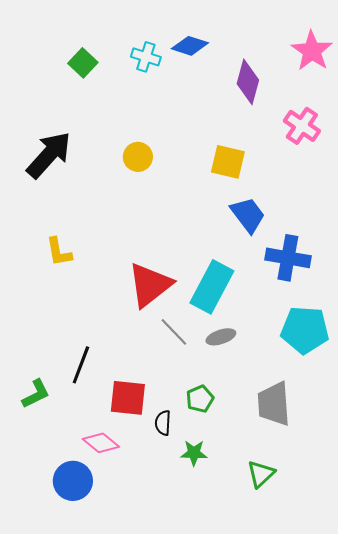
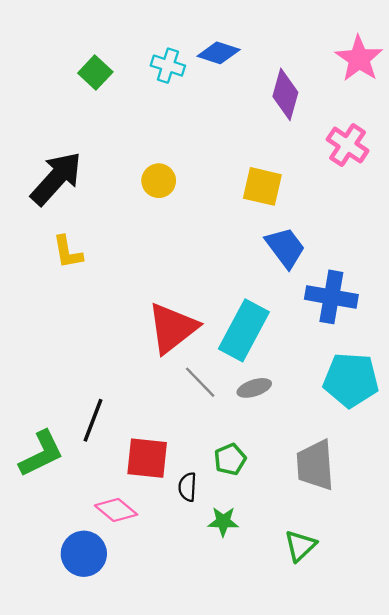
yellow L-shape: (59, 252) -> (68, 252), moved
green L-shape: (36, 394) -> (41, 454), size x1.4

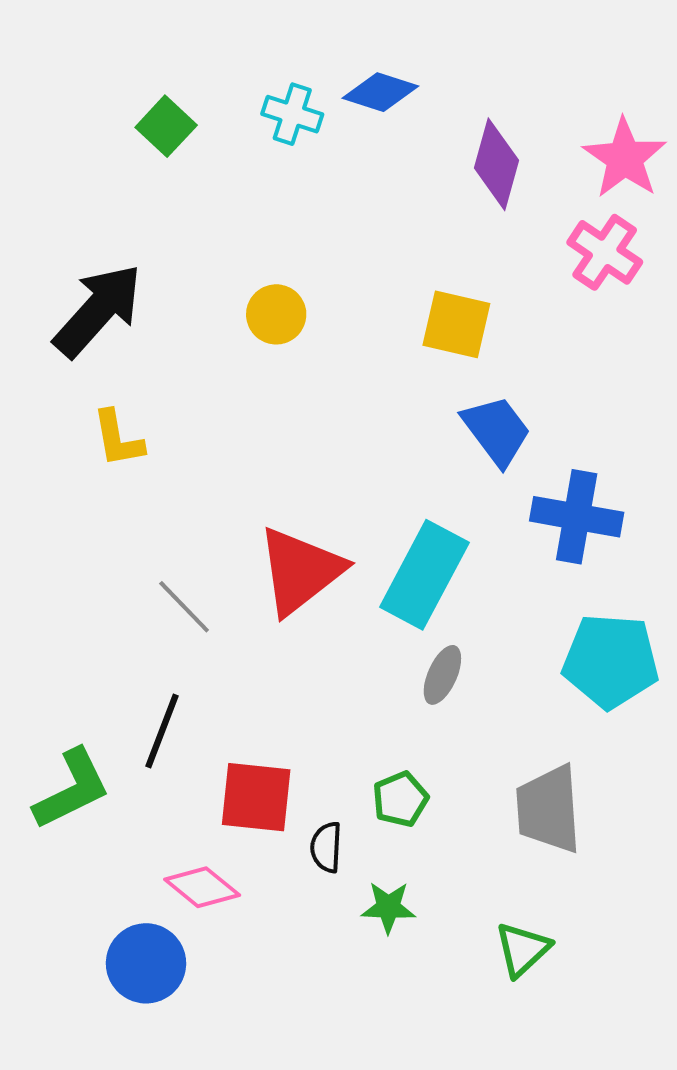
pink star: (359, 59) -> (625, 158), moved
gray line: (200, 382) -> (184, 607), moved
gray ellipse: (254, 388) -> (442, 675), turned -48

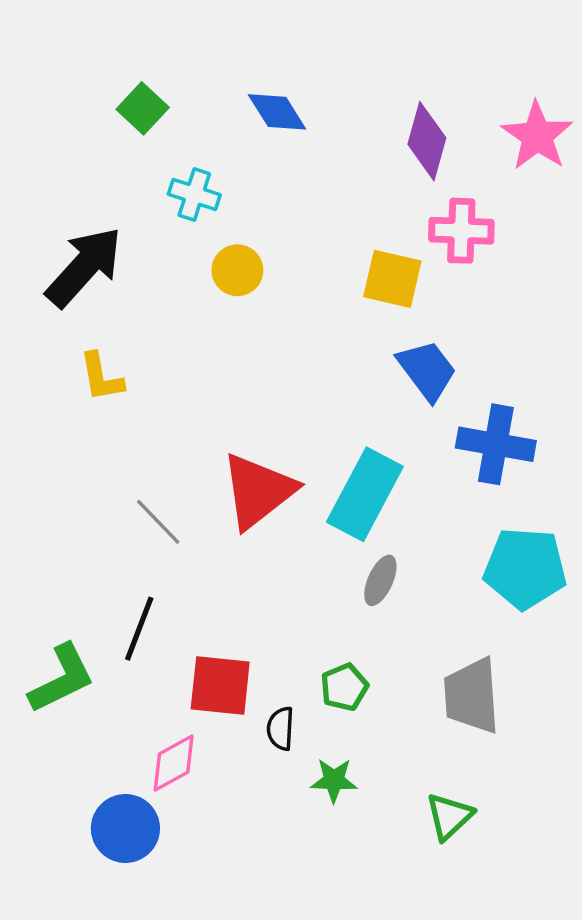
blue diamond: (380, 92) -> (277, 112), moved, turned 40
cyan cross: (292, 114) -> (194, 194), moved
pink cross: (605, 252) -> (461, 231), moved, turned -32
pink diamond: (202, 887) -> (174, 763), turned -68

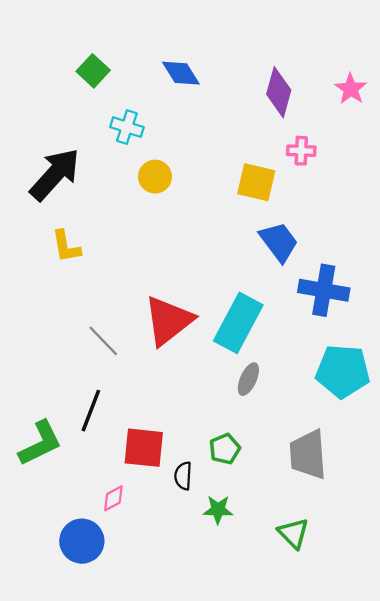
pink star: (537, 136) -> (351, 89), size x0.7
pink cross: (461, 231) -> (301, 151), size x0.7
pink diamond: (174, 763) -> (113, 498), size x0.7
green triangle: (449, 816) -> (293, 533), turned -32

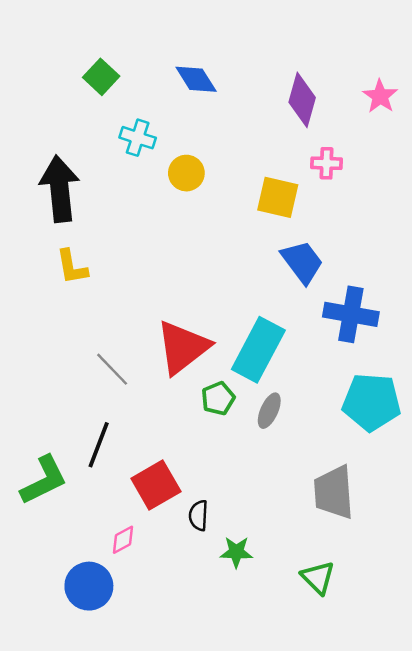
black arrow: (55, 174) -> (60, 189), turned -48
yellow circle: (155, 177) -> (186, 173), moved
red square: (144, 448) -> (156, 485), turned -36
green pentagon: (225, 449) -> (218, 398), moved

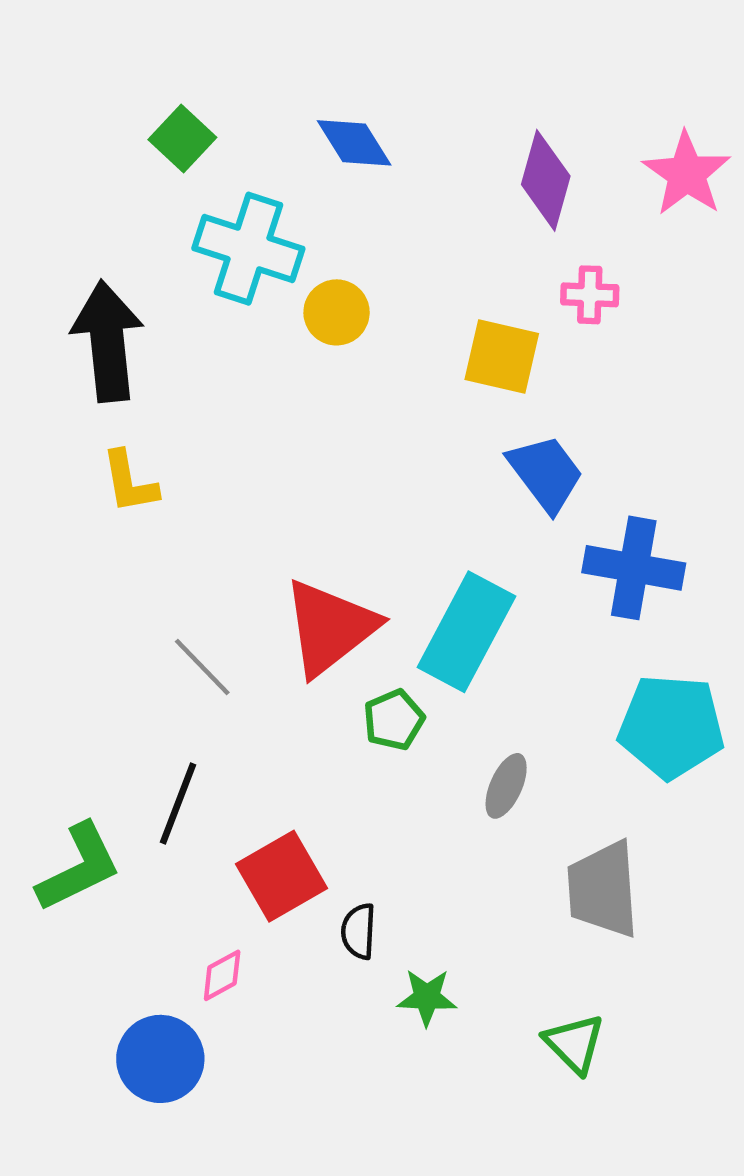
pink star: (380, 96) -> (687, 174), size x1.4
cyan cross: (138, 138) -> (248, 249), size x1.6
gray ellipse: (269, 411) -> (506, 786), moved

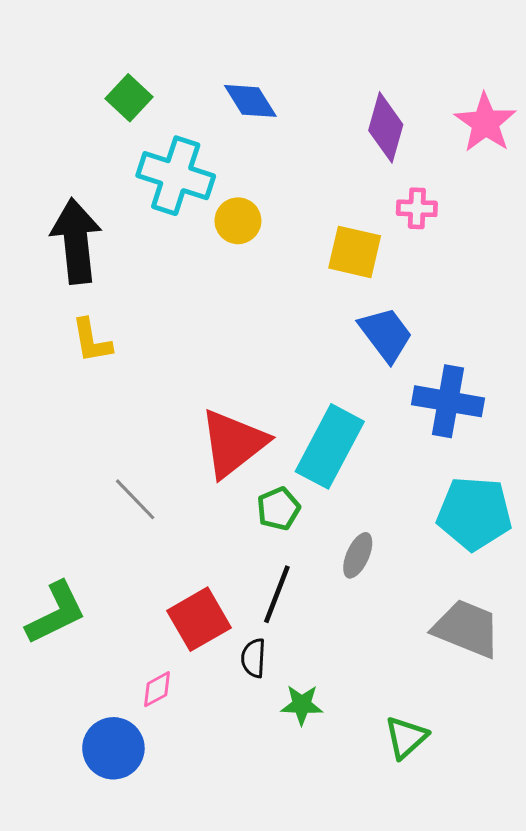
gray line: (202, 667) -> (135, 499), moved
black line: (178, 804) -> (277, 594), moved
gray trapezoid: (603, 889) -> (467, 628), moved, turned 116
green triangle: (574, 1044) -> (406, 737), turned 33

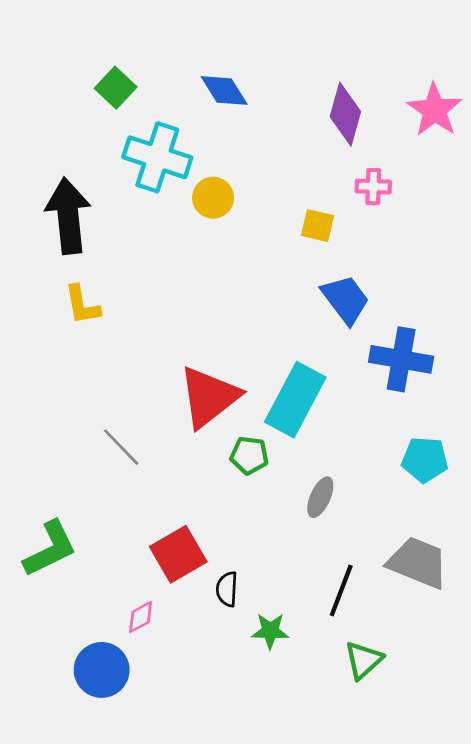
yellow square: (355, 252) -> (318, 226), size x0.7
green pentagon: (278, 509) -> (249, 455), turned 30
cyan pentagon: (474, 513) -> (425, 460), size x0.7
black line: (277, 594) -> (341, 591), moved

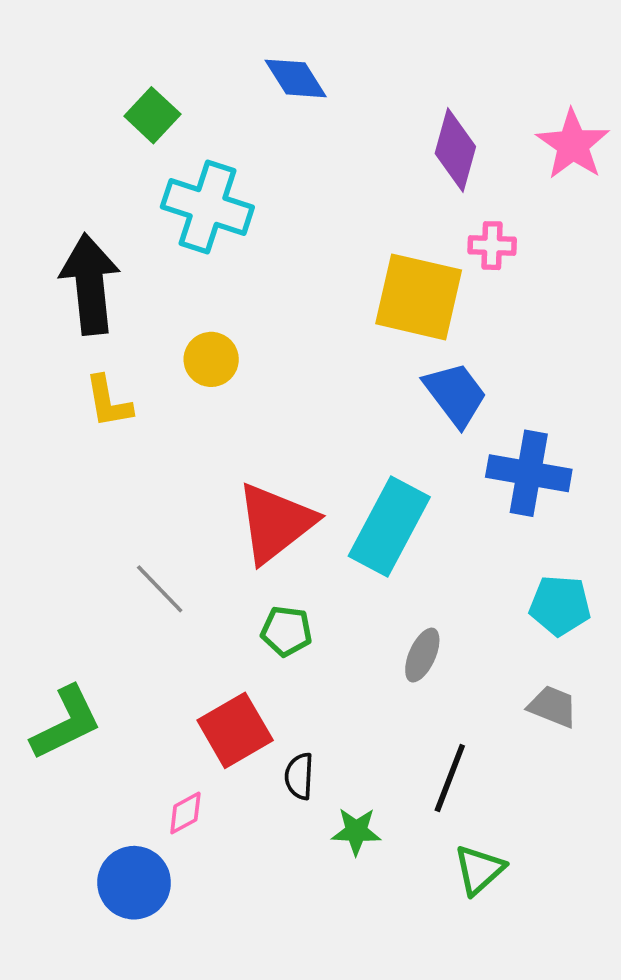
blue diamond: (224, 90) -> (296, 78), moved
yellow circle: (213, 198) -> (211, 359), moved
yellow square: (318, 226) -> (419, 297), size x2.0
green pentagon: (249, 455) -> (286, 631), moved
gray trapezoid: (418, 563) -> (553, 706), moved, size x0.6

